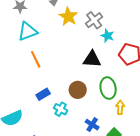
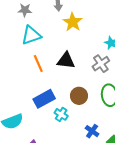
gray cross: (94, 20) -> (101, 64), moved
black triangle: (92, 59) -> (66, 61), moved
blue rectangle: (43, 94) -> (44, 99), size x1.5

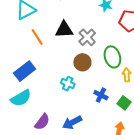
gray cross: (101, 64) -> (87, 37), moved
blue rectangle: (44, 99) -> (25, 71), moved

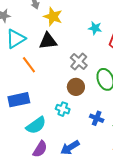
black triangle: (64, 30) -> (48, 41), moved
blue rectangle: (25, 71) -> (19, 100), turned 30
cyan semicircle: (21, 98) -> (36, 125), moved

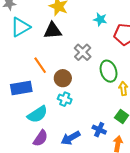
orange line: (29, 65) -> (40, 65), moved
brown circle: (76, 87) -> (63, 78), moved
blue cross: (97, 118) -> (99, 130), moved

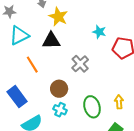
orange line: (40, 65) -> (32, 65), moved
green ellipse: (109, 71) -> (92, 107), moved
blue rectangle: (21, 88) -> (17, 97), turned 60

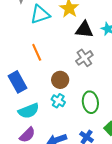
cyan triangle: (19, 36) -> (40, 14), moved
black triangle: (51, 41) -> (84, 30), moved

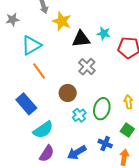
cyan triangle: (40, 14) -> (31, 45), moved
cyan cross: (58, 101) -> (79, 115), moved, turned 32
green ellipse: (90, 102) -> (102, 109), turned 35

